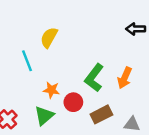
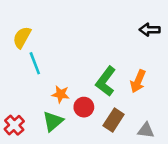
yellow semicircle: (49, 38) -> (22, 37), moved
brown rectangle: (101, 114) -> (114, 120), turned -30

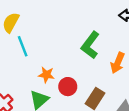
green L-shape: (106, 81) -> (90, 45), moved

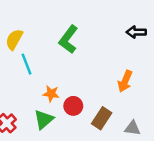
green L-shape: (90, 45) -> (68, 39), moved

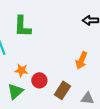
green L-shape: (68, 39) -> (22, 26), moved, turned -35

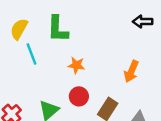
orange star: (21, 70) -> (76, 65), moved

